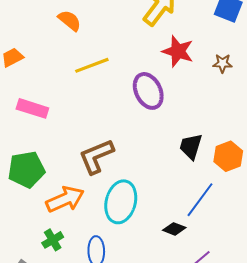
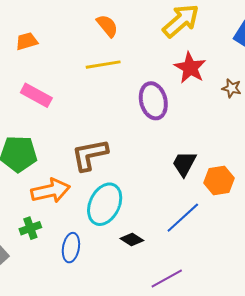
orange semicircle: (70, 21) -> (107, 26), moved
black diamond: (174, 229) -> (132, 240), moved

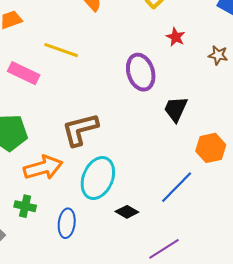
yellow line: (103, 65) -> (61, 50), moved, turned 32
red star: (190, 68) -> (176, 37), size x0.6
black trapezoid: (184, 164) -> (176, 109), moved
green cross: (30, 228) -> (25, 206), turned 35

